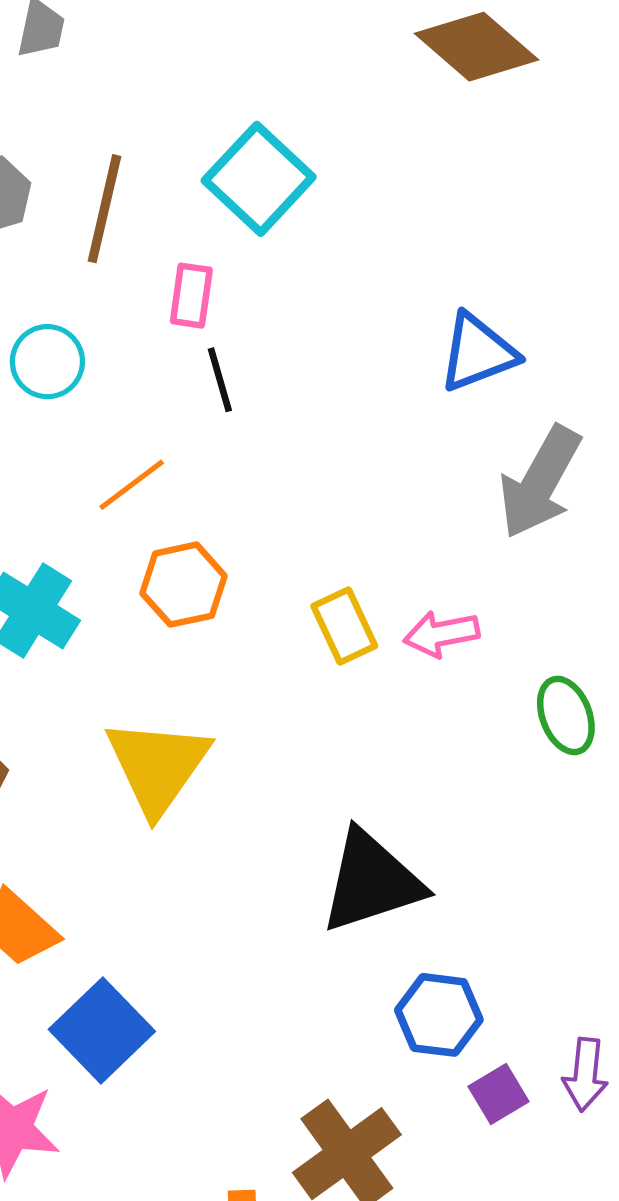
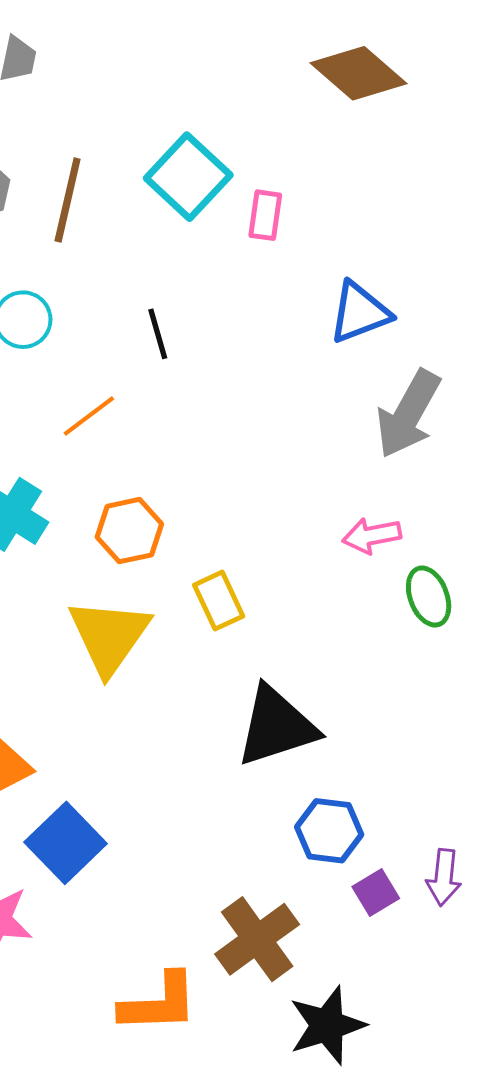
pink rectangle: (191, 296) -> (265, 215), moved
orange hexagon: (184, 585) -> (129, 531), moved
yellow rectangle: (344, 626) -> (219, 601), moved
pink arrow: (441, 634) -> (372, 536), moved

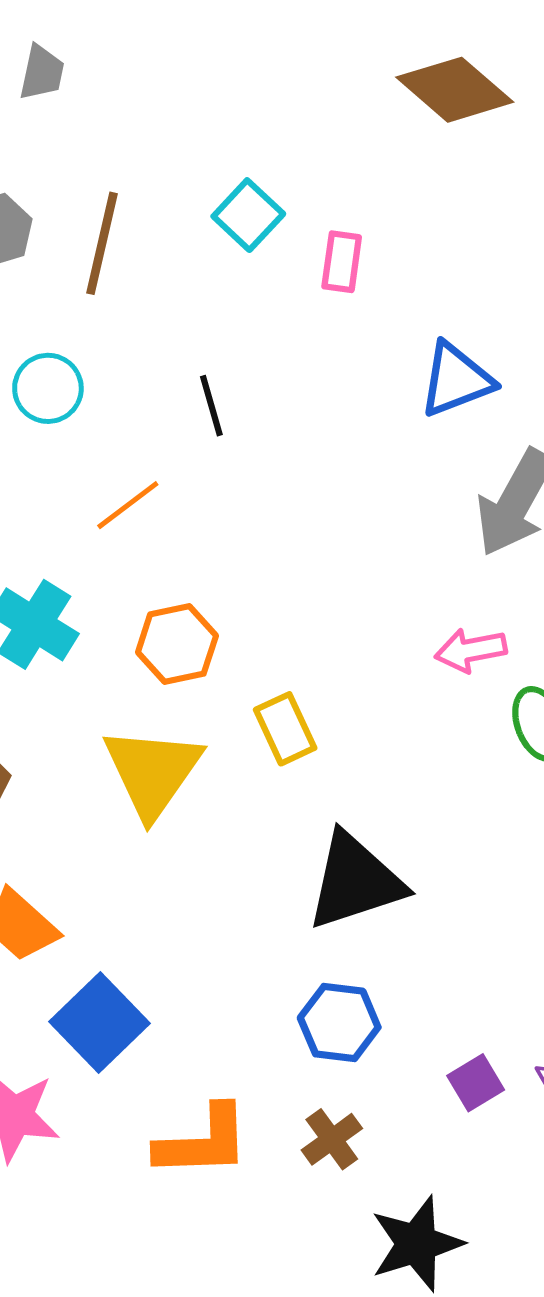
cyan square: (188, 177) -> (248, 215), size x0.7
blue hexagon: (329, 831) -> (339, 1023), moved
brown cross: (257, 939) -> (332, 1139), size x0.6
orange L-shape: (159, 1003) -> (203, 1142), moved

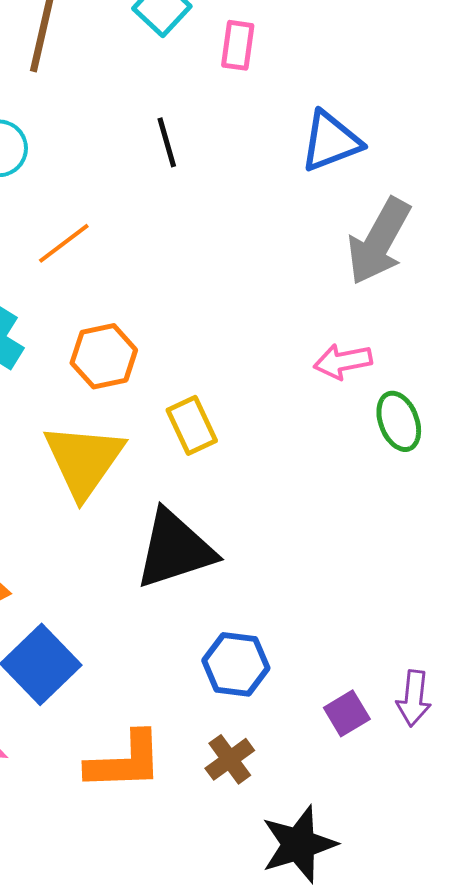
black line: (211, 406) -> (167, 142), moved
black triangle: (355, 881) -> (175, 549), moved

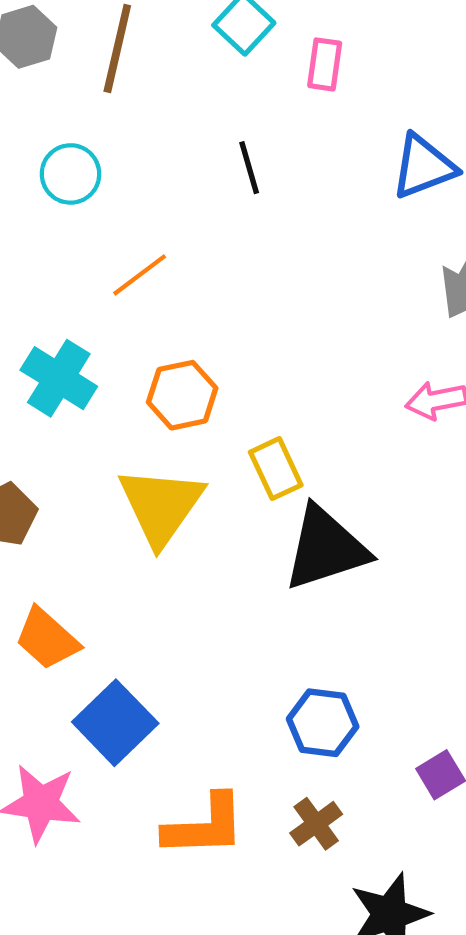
black triangle: (175, 549) -> (326, 548), moved

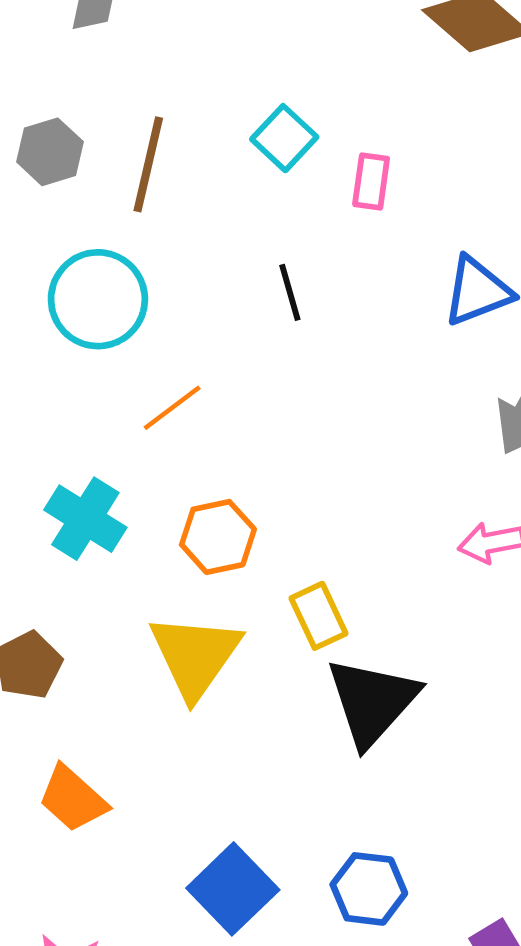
cyan circle: (71, 174) -> (98, 299), size x1.5
black triangle: (326, 548) -> (372, 702), turned -30
blue square: (115, 723) -> (233, 889), moved

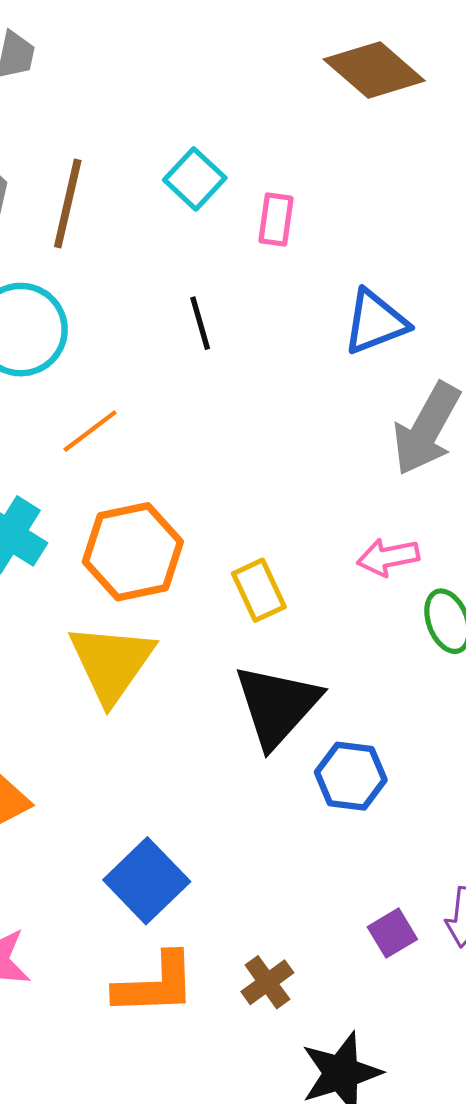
orange hexagon: (218, 537) -> (133, 552), size x1.4
yellow rectangle: (319, 616) -> (259, 590), moved
blue hexagon: (369, 889) -> (351, 776), moved

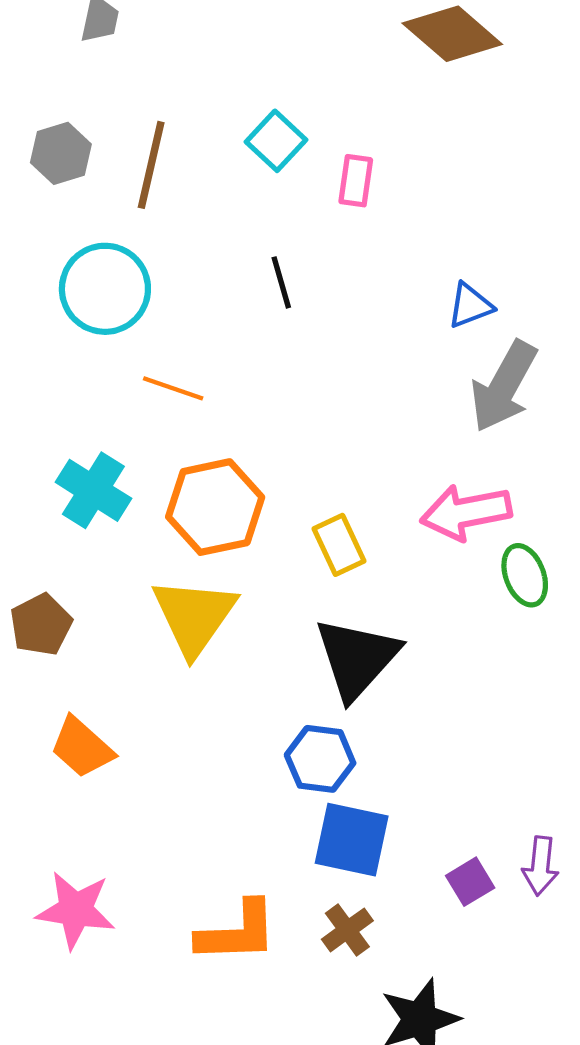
blue triangle: (375, 322) -> (470, 306), moved, size x0.7
orange line: (90, 431) -> (173, 388), turned 56
pink arrow: (388, 557) -> (466, 512), size x1.5
blue hexagon: (351, 776) -> (320, 759), moved
blue square: (147, 881) -> (352, 840), moved, turned -34

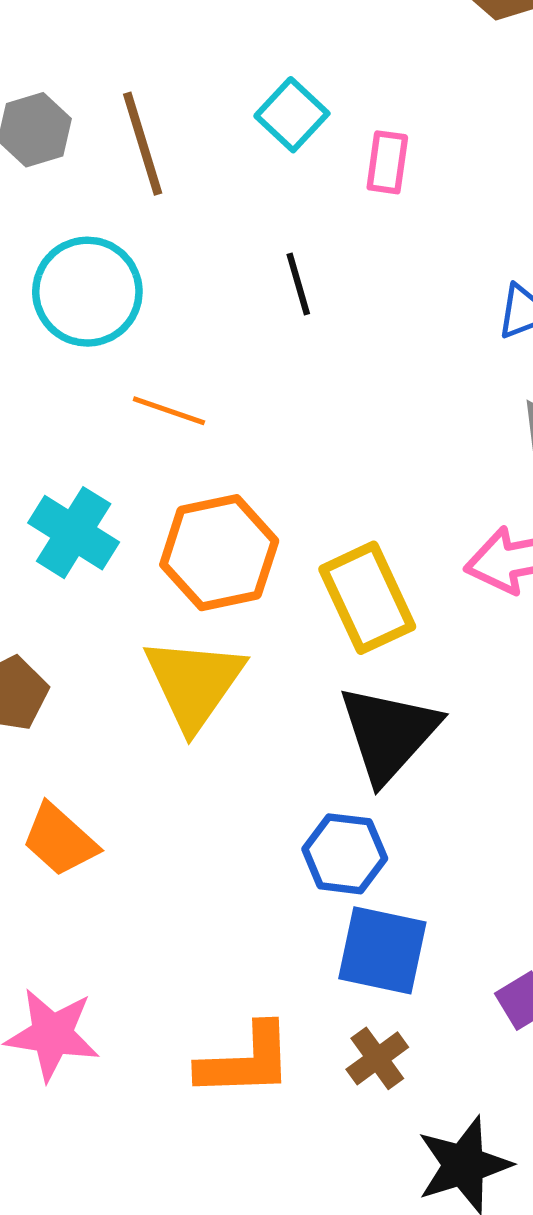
brown line: (151, 165) -> (143, 144), turned -30
yellow rectangle: (339, 545) -> (367, 598), size x1.5

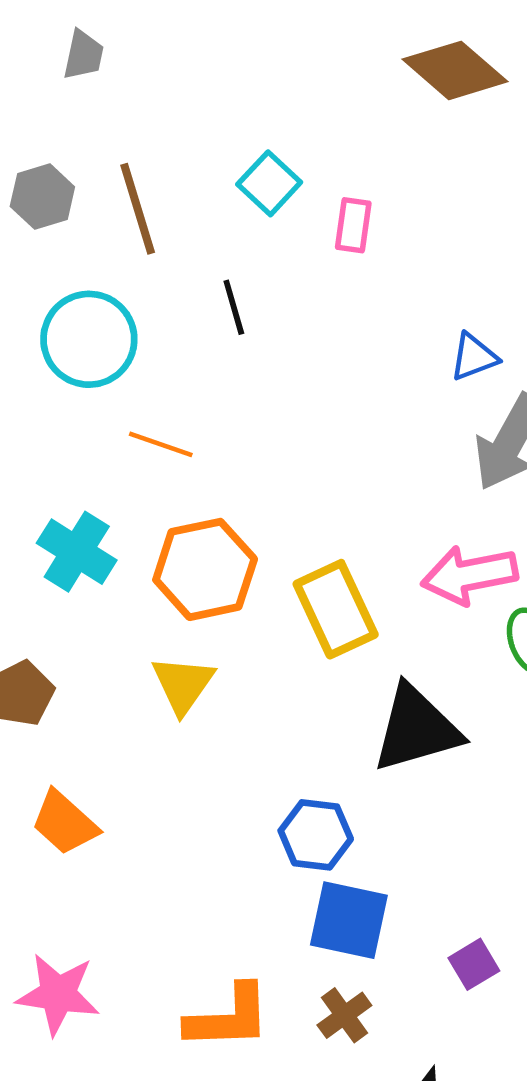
black line: (298, 284) -> (234, 307), moved
yellow triangle: (194, 683) -> (183, 684), size x0.7
black triangle: (389, 733) -> (416, 729), moved, turned 32

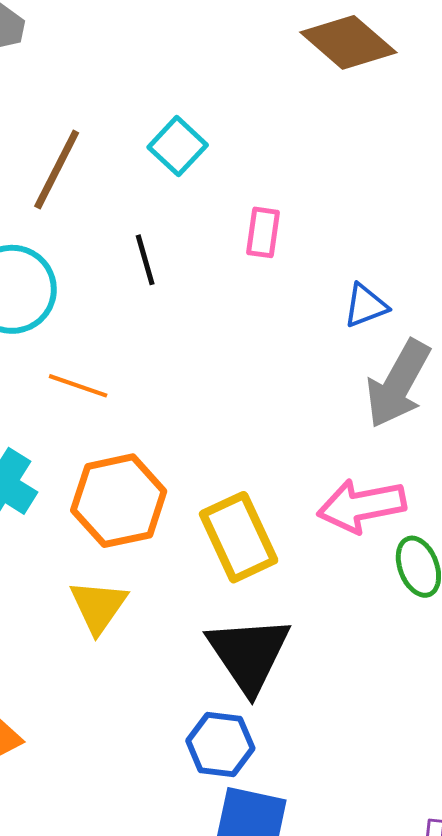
brown line: (138, 209) -> (57, 169), turned 44
pink rectangle: (353, 225) -> (263, 232), moved
black triangle: (416, 729) -> (249, 654), moved, turned -48

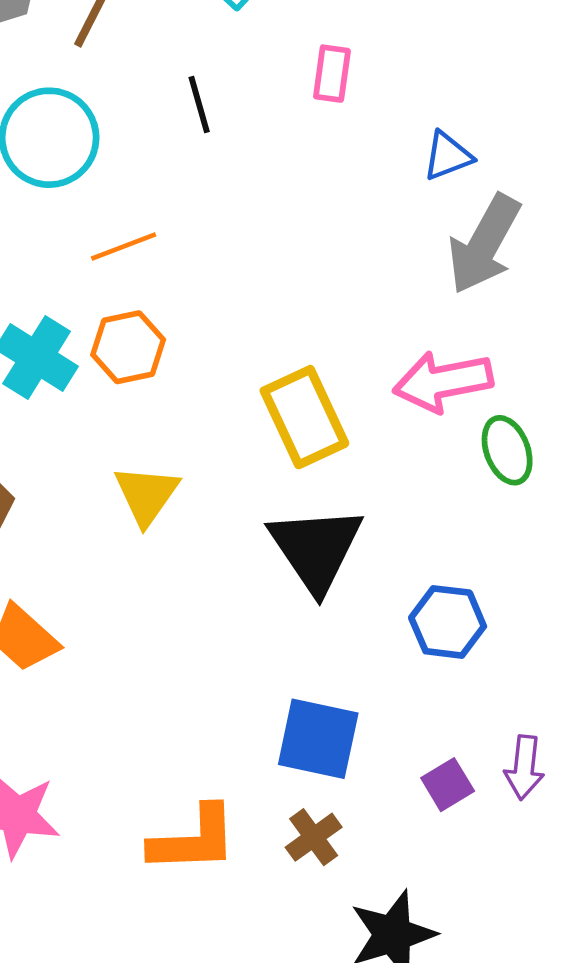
orange line: (78, 386) -> (124, 246), turned -40
orange hexagon: (119, 501) -> (128, 347), moved, size x0.7
blue hexagon: (220, 745) -> (448, 622), moved

